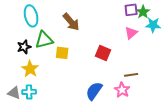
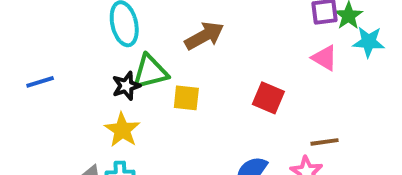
brown arrow: (71, 22) -> (204, 36), turned -78
pink triangle: (131, 33) -> (325, 58), turned -48
black star: (24, 47) -> (126, 86), moved

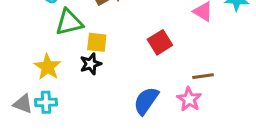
black star: (126, 86) -> (91, 64), moved
red square: (268, 98) -> (160, 42), turned 35

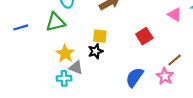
green triangle: (69, 22) -> (55, 22), moved
brown line: (203, 76) -> (175, 60), turned -32
gray triangle: (23, 104) -> (76, 68), moved

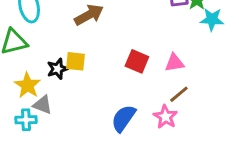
pink triangle: (175, 14) -> (174, 63), moved, turned -40
red square: (144, 36) -> (137, 61), turned -35
black star: (95, 51) -> (57, 69), moved

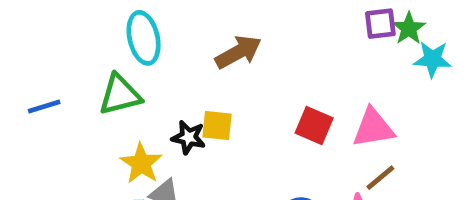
pink triangle: (174, 63) -> (373, 128), size x1.4
black star: (57, 69) -> (189, 137), turned 30

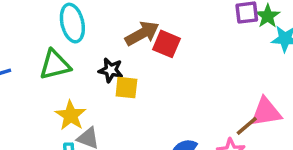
red square: (314, 126) -> (167, 44), moved
pink triangle: (373, 128) -> (266, 112), moved
black star: (189, 137) -> (111, 70), moved

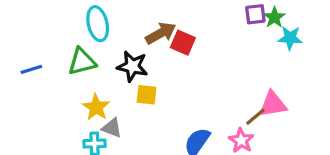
black star: (111, 70) -> (132, 66), size x1.4
yellow square: (126, 88) -> (147, 95), moved

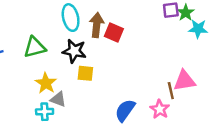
cyan ellipse: (98, 24) -> (71, 18), moved
brown arrow: (161, 33) -> (97, 25), turned -55
brown line: (255, 117) -> (171, 91), turned -63

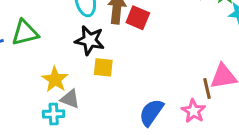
green triangle: (35, 47) -> (25, 33), moved

